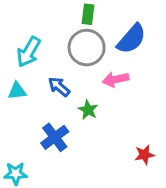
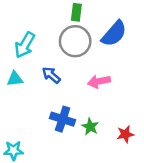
pink arrow: (116, 79) -> (99, 81), moved
green star: (88, 110) -> (90, 127), moved
blue cross: (55, 137) -> (63, 119), moved, turned -35

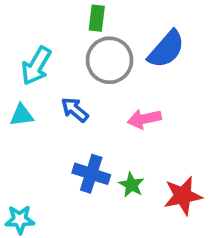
green rectangle: (76, 12) -> (97, 18), moved
red star: (125, 134) -> (183, 196), size x1.5

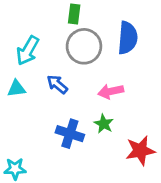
blue semicircle: (166, 49) -> (128, 38), turned -36
green star: (132, 185) -> (104, 124), moved

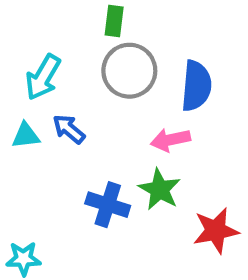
blue semicircle: (128, 38) -> (196, 86), moved
blue arrow: (57, 84) -> (69, 129), moved
green star: (104, 124) -> (160, 190), size x1.4

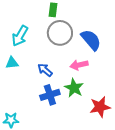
blue semicircle: (196, 86) -> (91, 40), turned -45
blue arrow: (69, 129) -> (45, 70), moved
blue cross: (108, 205) -> (50, 95), turned -36

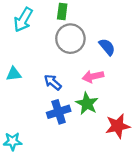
cyan arrow: (20, 36) -> (23, 20), moved
blue semicircle: (91, 40) -> (107, 47), size x0.7

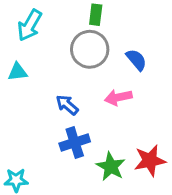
green rectangle: (62, 11) -> (96, 15), moved
cyan triangle: (14, 74) -> (18, 72), moved
green star: (87, 104) -> (111, 167), moved

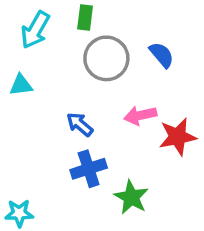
green rectangle: (96, 15) -> (85, 17), moved
blue semicircle: (136, 60) -> (162, 55), moved
red star: (150, 161) -> (178, 137), moved

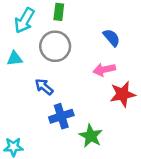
gray circle: (106, 58) -> (55, 46), moved
pink arrow: (140, 115) -> (104, 70), moved
blue arrow: (80, 124) -> (44, 87), moved

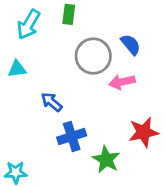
gray circle: (55, 46) -> (93, 56), moved
red star: (123, 94) -> (144, 132), moved

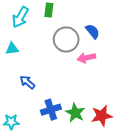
blue arrow: (52, 102) -> (27, 82), moved
red star: (144, 132) -> (102, 116), moved
blue cross: (72, 136) -> (51, 110), moved

